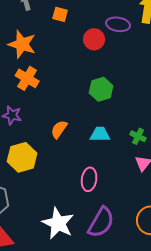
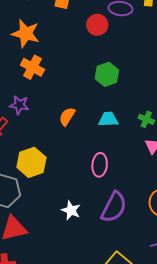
yellow hexagon: (22, 157) -> (31, 162), moved
white star: (58, 223) -> (71, 210), size x0.6

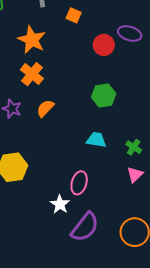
orange semicircle: (67, 116) -> (45, 108), moved
white star: (71, 210) -> (60, 204), moved

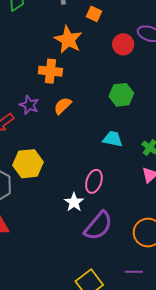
orange star: (32, 40) -> (68, 40), moved
orange cross: (32, 74) -> (50, 71), turned -35

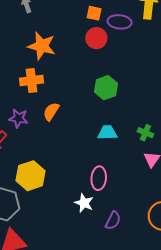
orange square: (94, 14) -> (94, 13), moved
purple semicircle: (98, 226) -> (113, 220), size x0.6

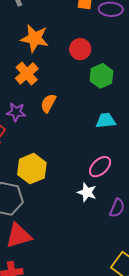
red circle: (96, 38) -> (80, 49), moved
orange cross: (32, 81) -> (27, 74), turned -30
pink ellipse: (99, 178) -> (100, 167), turned 45

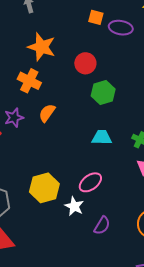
orange cross: (27, 74) -> (29, 81), turned -30
purple star: (16, 112) -> (14, 118), turned -30
yellow hexagon: (32, 169) -> (44, 188), moved

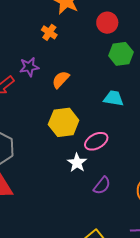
orange cross: (29, 81) -> (49, 32), size x0.7
orange semicircle: (47, 113) -> (61, 80), moved
yellow hexagon: (44, 188) -> (64, 122), moved

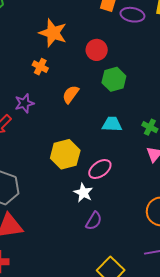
orange semicircle: (61, 80) -> (71, 94), moved
purple semicircle: (102, 186) -> (94, 221), moved

